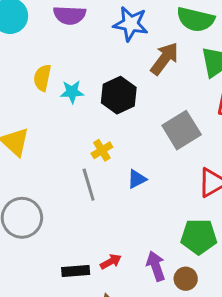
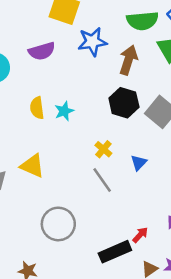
black hexagon: (119, 95) -> (124, 103), moved
black rectangle: (76, 271) -> (115, 252), size x1.4

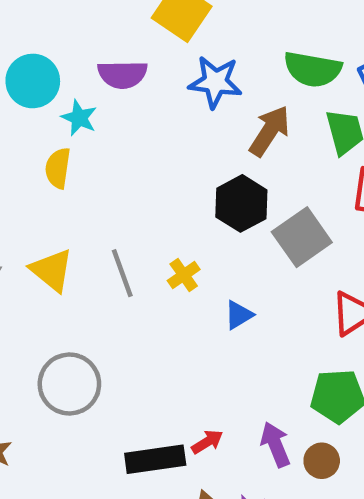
yellow semicircle: (37, 108) -> (58, 168), moved
cyan star: (64, 111) -> (79, 118), moved, turned 30
gray line: (102, 180) -> (122, 273), moved

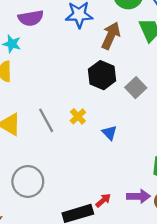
gray square: (302, 237) -> (136, 88), size x0.7
blue triangle: (239, 315) -> (109, 133), turned -35
purple arrow: (275, 444) -> (139, 196), turned 120

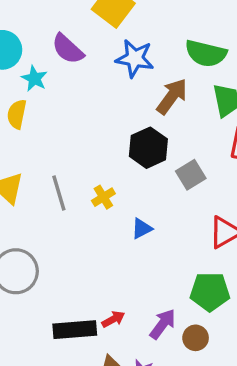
purple semicircle: (31, 18) -> (68, 49), turned 40
blue triangle: (109, 133) -> (142, 229), turned 35
purple arrow: (139, 196) -> (163, 324), turned -65

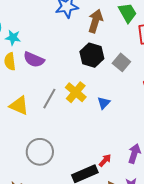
purple semicircle: (68, 49) -> (34, 60), moved
gray line: (59, 193) -> (49, 99), turned 65
yellow cross: (103, 197) -> (76, 92), size x1.5

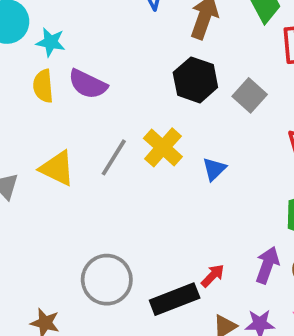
gray circle: (40, 152) -> (107, 280), moved

